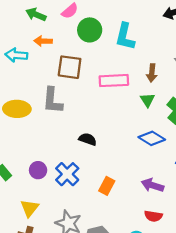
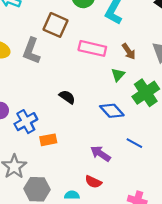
brown arrow: (152, 73) -> (129, 51), turned -56
black semicircle: (88, 139) -> (67, 97), moved
orange rectangle: (107, 186) -> (48, 140), moved, turned 35

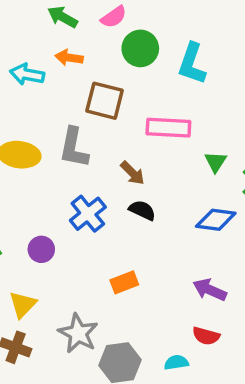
brown arrow: (129, 51) -> (132, 173), moved
blue diamond: (112, 111) -> (216, 220), turned -30
blue cross: (26, 122) -> (88, 214), moved

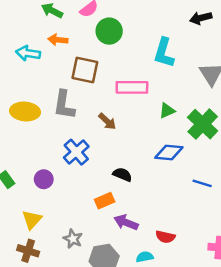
cyan L-shape: (192, 64) -> (164, 53), moved
green triangle: (216, 162) -> (167, 111), turned 35
black semicircle: (142, 210) -> (122, 175), moved
purple arrow: (210, 290) -> (126, 222), moved
gray star: (78, 333) -> (73, 239), size x0.7

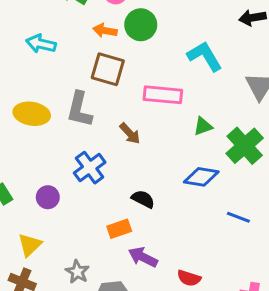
orange arrow: (58, 40) -> (105, 31), moved
cyan L-shape: (164, 53) -> (205, 56), turned 128

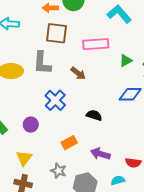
orange rectangle: (119, 229) -> (69, 143), moved

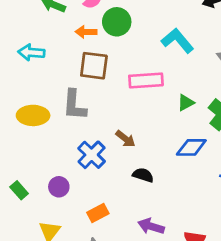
brown arrow: (78, 73) -> (125, 139), moved
orange rectangle: (69, 143) -> (98, 213), moved

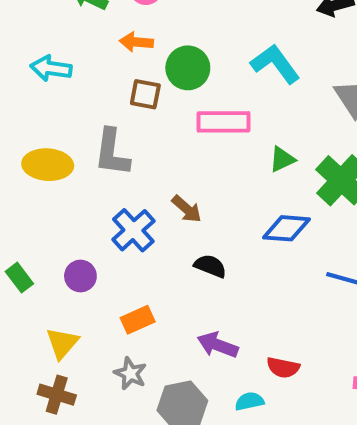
green circle: (117, 22) -> (188, 68), moved
brown square: (94, 66) -> (145, 94), size x0.7

